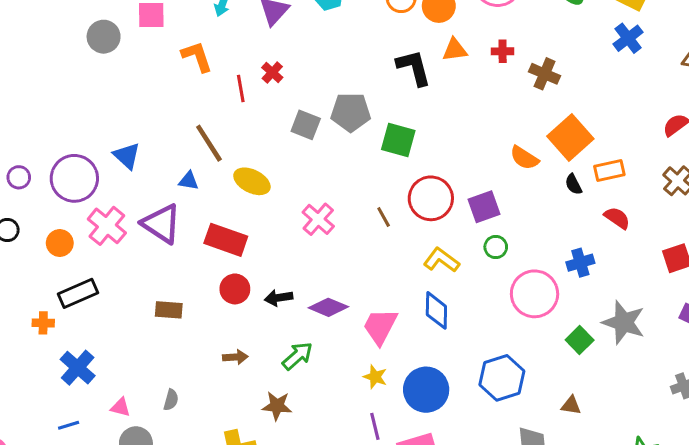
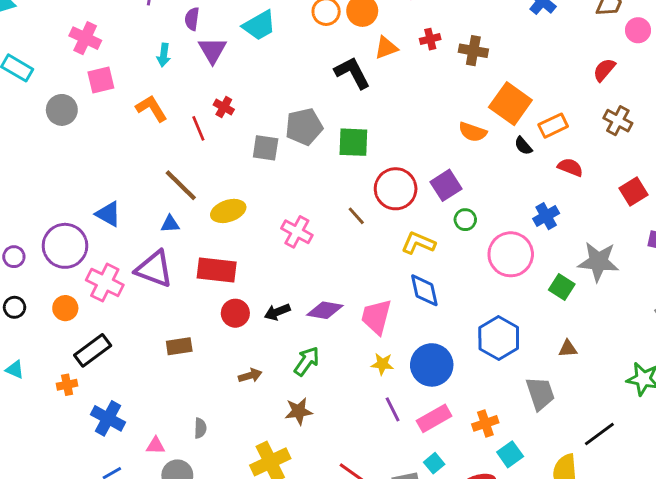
yellow ellipse: (252, 181) -> (228, 211), turned -32

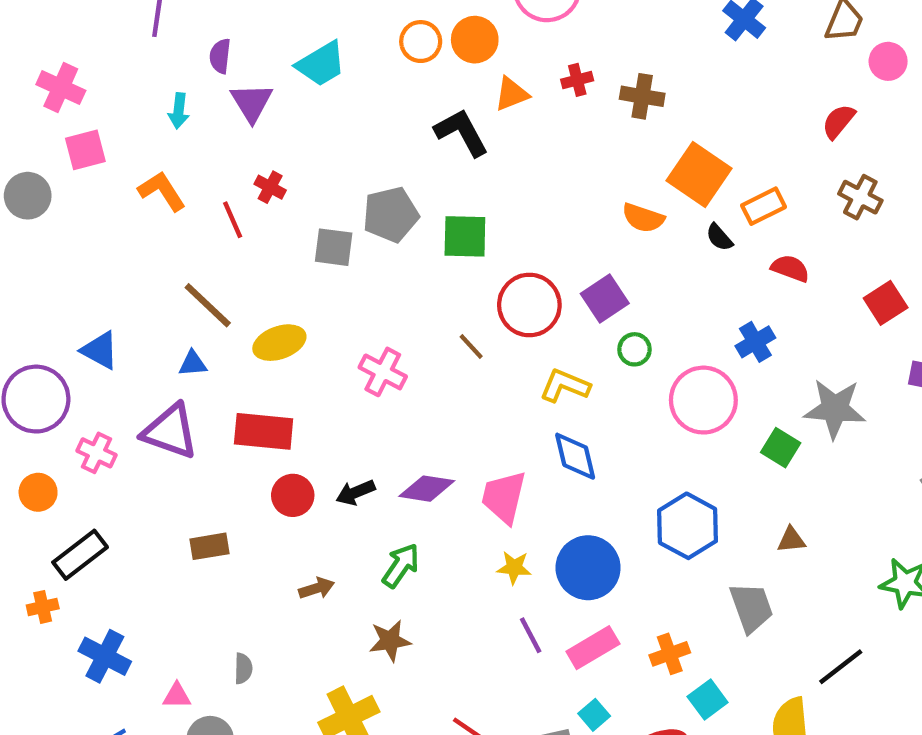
pink cross: (105, 282) -> (97, 453), size x0.7

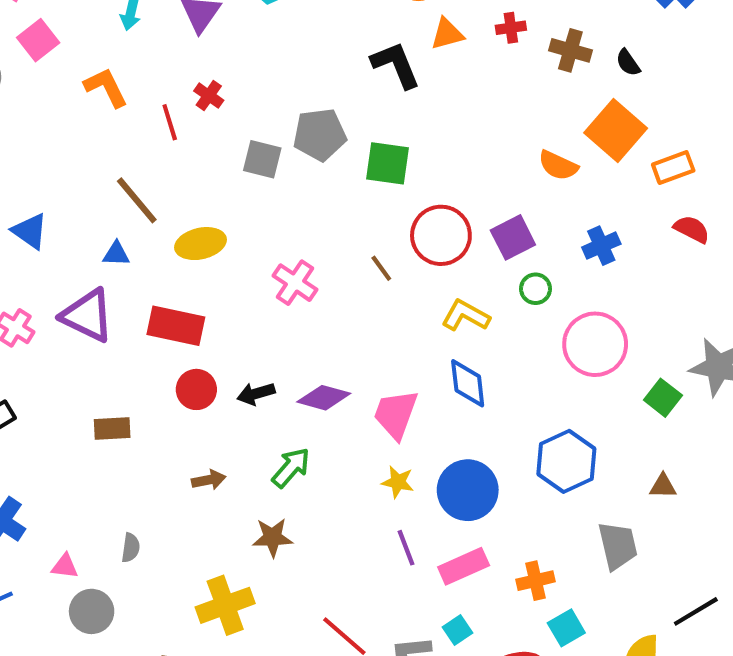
pink square: (85, 150) -> (38, 40), turned -30
black semicircle: (719, 237) -> (628, 63), moved
blue cross: (755, 342) -> (601, 246), moved

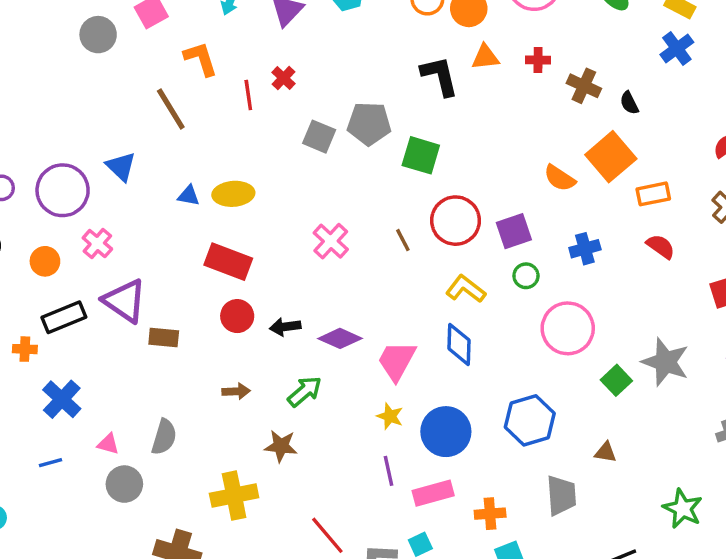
brown line: (137, 200) -> (171, 109), moved
yellow ellipse: (200, 244) -> (233, 194), moved
purple triangle: (87, 315) -> (125, 301), moved
gray semicircle: (131, 548) -> (164, 437), size x1.5

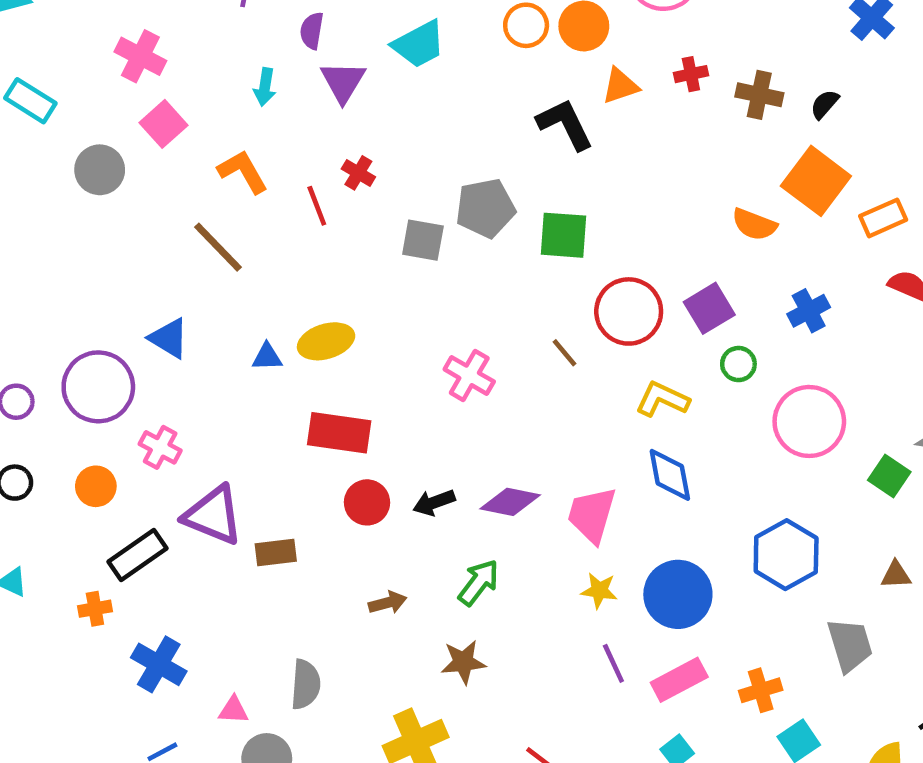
black semicircle: (629, 103) -> (825, 104), turned 80

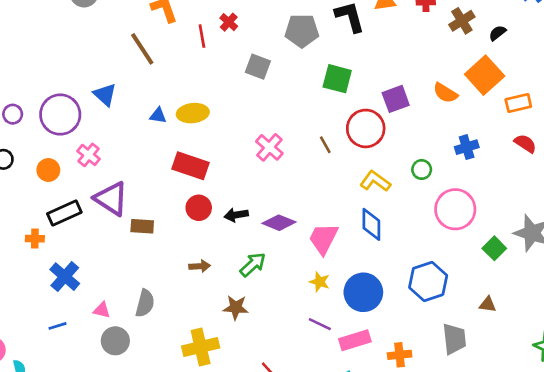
brown cross: (759, 95) -> (462, 21), turned 35
gray pentagon: (485, 208) -> (302, 31), moved
purple square: (709, 308) -> (396, 99), moved
purple line: (613, 663) -> (320, 324), turned -50

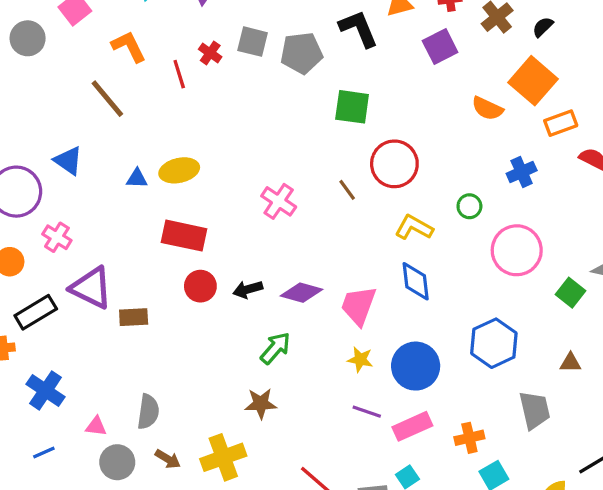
gray square: (258, 67) -> (253, 42), moved
purple square: (396, 99) -> (440, 46), moved
orange rectangle: (518, 103) -> (561, 123), moved
brown arrow: (200, 266) -> (168, 459), moved, turned 42

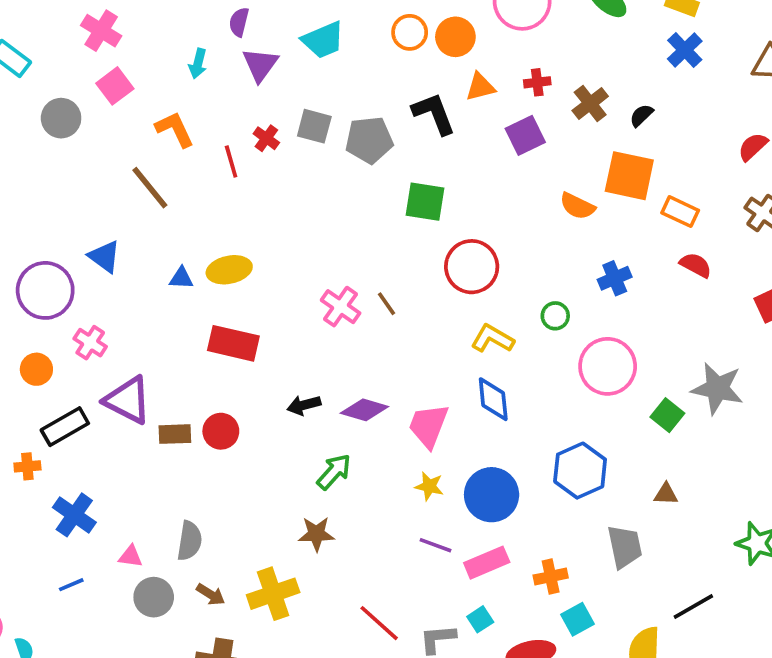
orange square: (533, 81) -> (629, 176), turned -30
orange rectangle: (561, 123) -> (680, 212), moved, turned 44
brown line: (347, 190) -> (386, 304), moved
red circle: (200, 286) -> (221, 431), moved

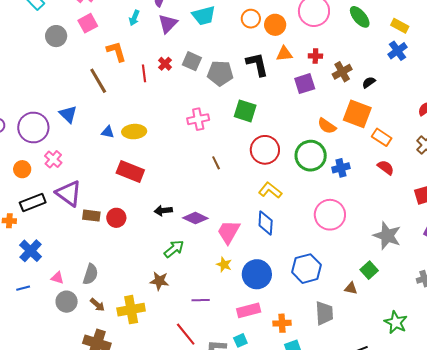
pink cross: (341, 307) -> (198, 119), moved, turned 35
green circle: (555, 316) -> (311, 156), moved, size x2.0
green square: (667, 415) -> (369, 270), moved
purple line: (436, 545) -> (201, 300), moved, turned -30

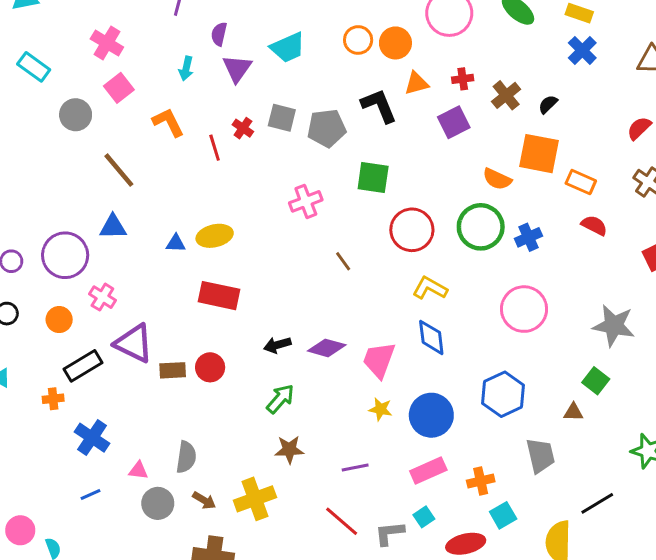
brown line: (98, 81) -> (119, 170), moved
blue triangle: (68, 114) -> (113, 227), turned -36
green arrow: (174, 249) -> (280, 399), moved

